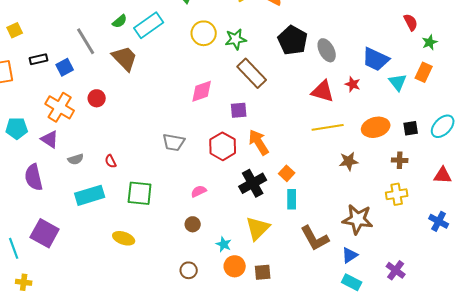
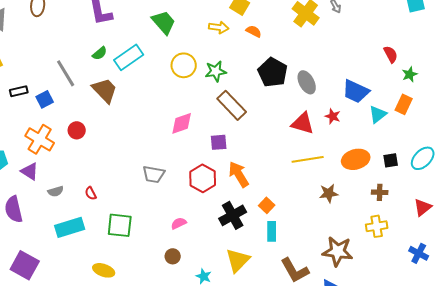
cyan triangle: (398, 82) -> (378, 114), turned 30
red triangle: (443, 175) -> (423, 207), turned -42

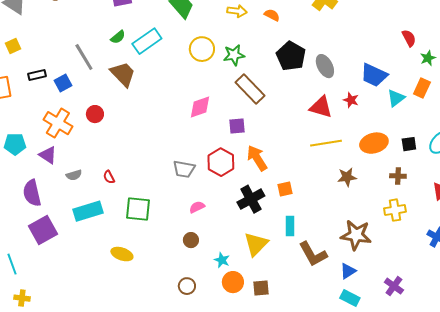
gray trapezoid: (154, 174) -> (184, 169), moved
orange square: (267, 205) -> (285, 189), turned 35
cyan rectangle: (272, 231) -> (290, 226), moved
purple square: (25, 265) -> (43, 230), moved, turned 32

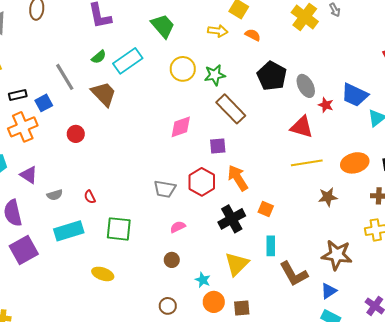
red star: (351, 100) -> (326, 105), moved
orange cross: (58, 123) -> (23, 127), moved, turned 36
orange square: (285, 189) -> (266, 209), turned 35

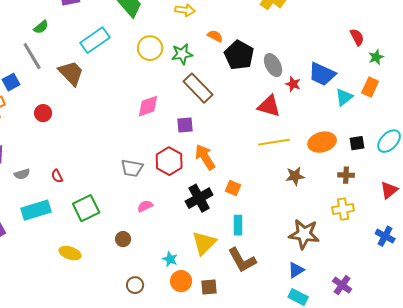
orange semicircle: (253, 35) -> (215, 36), moved
green semicircle: (99, 57) -> (41, 27), moved
green square: (119, 229) -> (86, 208), turned -32
brown circle: (172, 260) -> (123, 239), moved
brown L-shape: (294, 274) -> (242, 260), moved

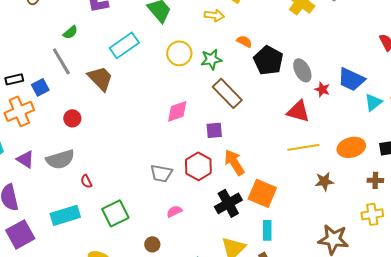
gray semicircle: (22, 174) -> (60, 159), moved, size x1.8
orange square: (233, 188) -> (262, 193), size x1.8

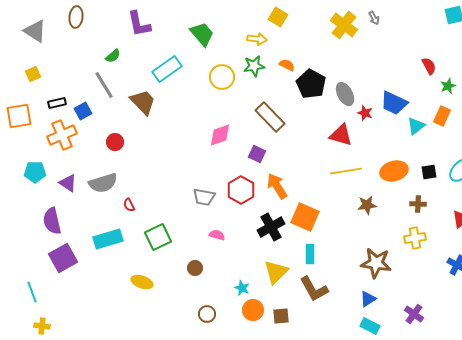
green star: (211, 59) -> (254, 66), moved
purple square: (214, 130) -> (257, 154), turned 30
pink semicircle: (174, 211) -> (217, 235), turned 42

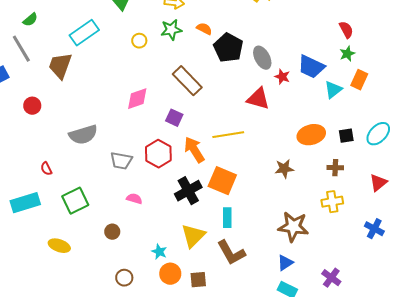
yellow circle: (222, 77) -> (139, 41), size x0.6
green star: (448, 86) -> (347, 54), moved
brown trapezoid: (143, 102) -> (60, 66), turned -116
yellow line: (346, 171) -> (228, 135), moved
gray semicircle: (103, 183) -> (83, 135), moved

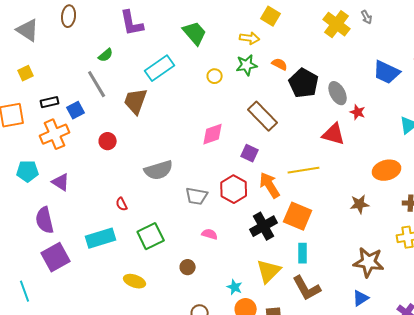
blue trapezoid: (311, 67) -> (387, 72), moved

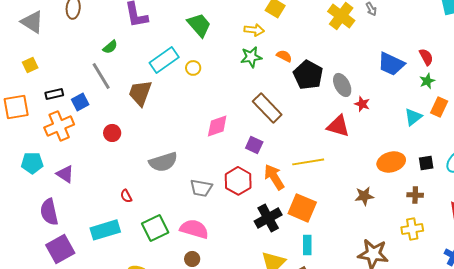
yellow circle: (215, 76) -> (193, 68), moved
pink semicircle: (210, 234) -> (194, 229), moved, size x1.8

